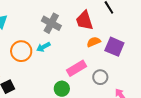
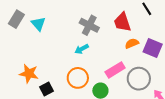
orange circle: (21, 51) -> (78, 78), moved
gray circle: (100, 77) -> (139, 79), size x1.5

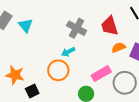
orange circle: (78, 78) -> (58, 70), moved

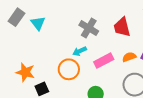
orange semicircle: (119, 47) -> (129, 57), moved
pink rectangle: (101, 74) -> (104, 61), moved

